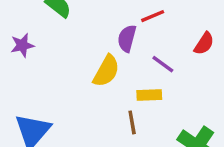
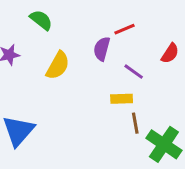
yellow semicircle: (106, 71) -> (58, 65), moved
brown line: (132, 122) -> (135, 123), moved

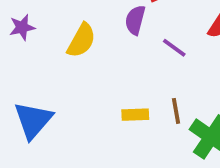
yellow rectangle: (122, 99) -> (135, 115), moved

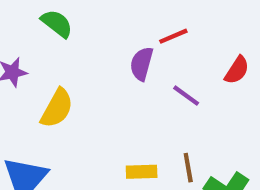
yellow semicircle: (81, 40) -> (57, 108), moved

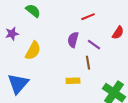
purple semicircle: (142, 64) -> (73, 40), moved
brown line: (188, 168) -> (88, 63), moved

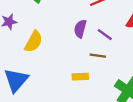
brown line: (88, 63) -> (98, 56), turned -72

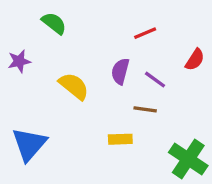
yellow semicircle: (34, 42) -> (74, 86), moved, turned -80

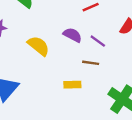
purple semicircle: (120, 71) -> (72, 35), turned 102

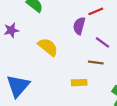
purple semicircle: (72, 35) -> (79, 26), moved, turned -102

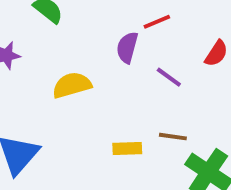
yellow semicircle: (48, 47) -> (72, 85), turned -55
brown line: (96, 63) -> (173, 137), moved

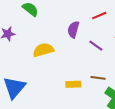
red line: (157, 22) -> (99, 16), moved

